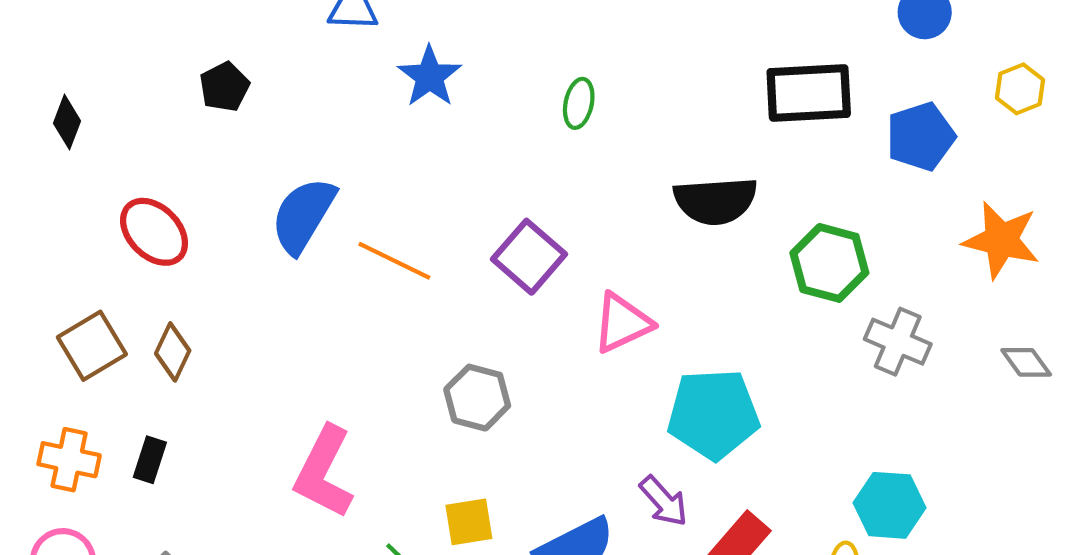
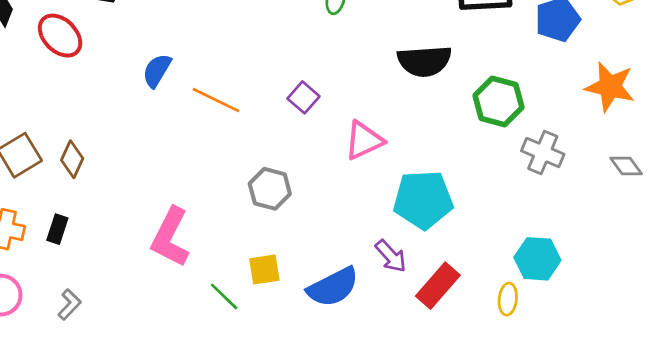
blue semicircle: (303, 215) -> (157, 71), size x0.7
red ellipse: (154, 232) -> (60, 36), moved
purple square: (529, 257) -> (303, 97), size x0.7

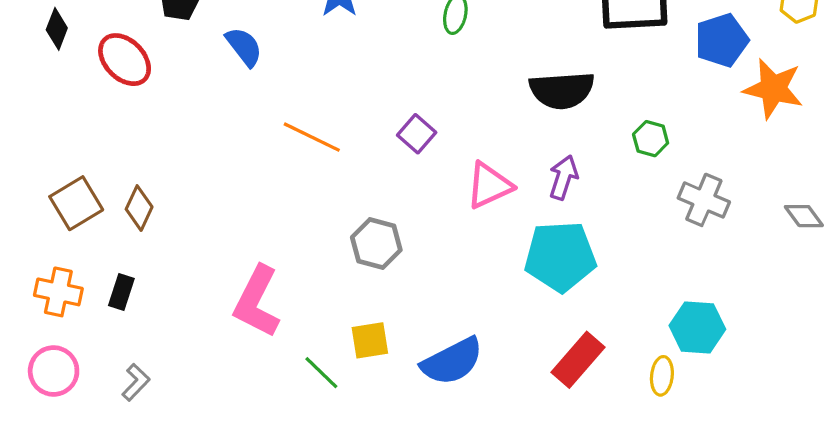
blue semicircle: (157, 71) -> (244, 47), moved, turned 111
orange star: (610, 87) -> (773, 89), moved
green hexagon: (498, 101) -> (651, 139), size x0.6
purple arrow: (391, 256) -> (563, 177), moved, turned -120

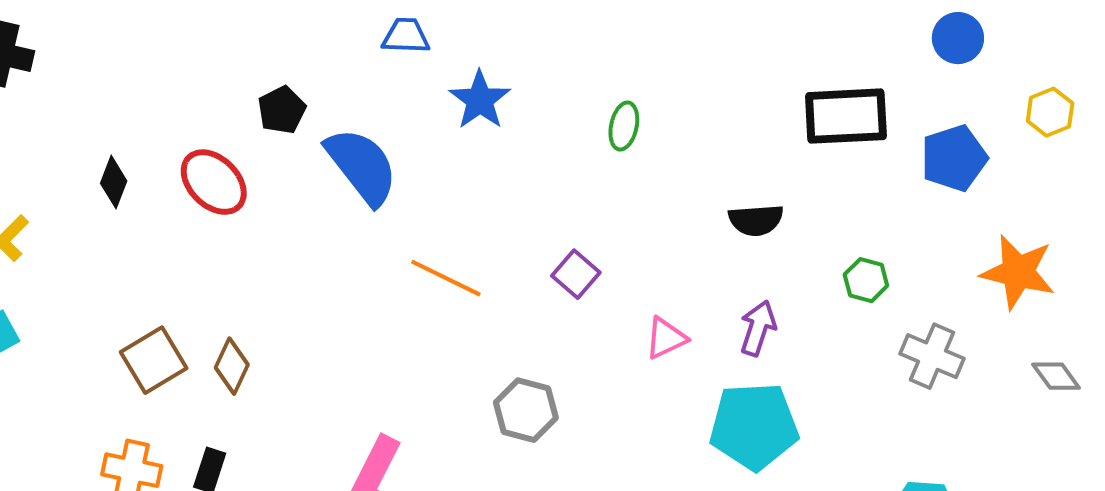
black diamond: (57, 29) -> (114, 182), moved
blue semicircle: (244, 47) -> (362, 166), size x1.6
orange star: (773, 89) -> (1018, 272), moved
black semicircle: (562, 90) -> (756, 220), size x0.7
pink triangle: (489, 185) -> (666, 338), size x0.7

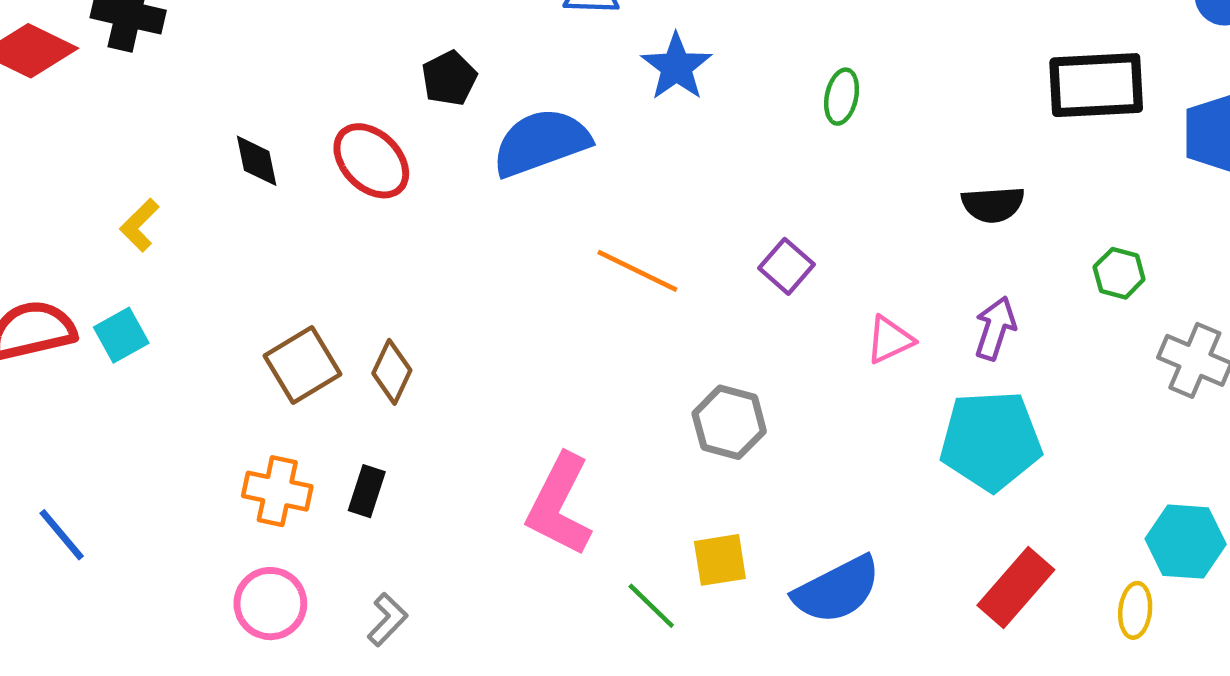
blue semicircle: (362, 166) -> (541, 142), turned -72
black diamond: (114, 182) -> (257, 161), turned -33

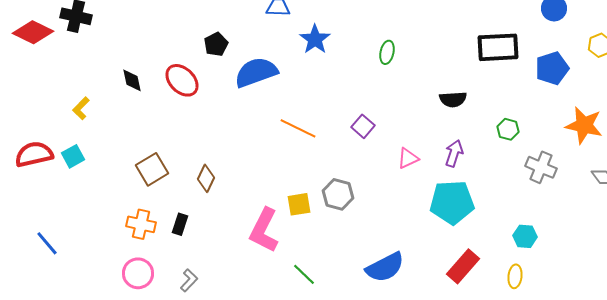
brown diamond: (392, 372) -> (206, 178), moved
cyan hexagon: (1186, 542) -> (525, 236), moved, size x0.7
yellow square: (720, 560) -> (299, 204), moved

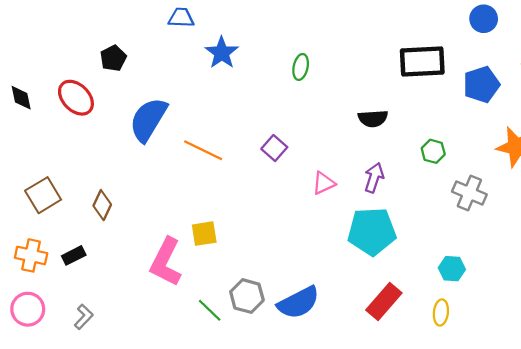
blue semicircle: (256, 72) -> (148, 120), moved, turned -39
gray hexagon: (338, 194) -> (247, 296), moved
black rectangle: (180, 224) -> (74, 255), turned 45

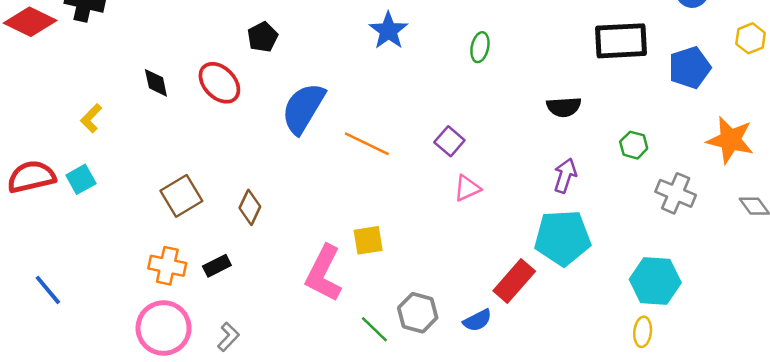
pink triangle: (324, 183) -> (467, 188), moved
cyan hexagon: (452, 269) -> (655, 281), size x1.6
red rectangle: (384, 301) -> (514, 281), moved
blue semicircle: (298, 303) -> (477, 320), size x0.6
pink circle: (28, 309) -> (164, 328), size x1.4

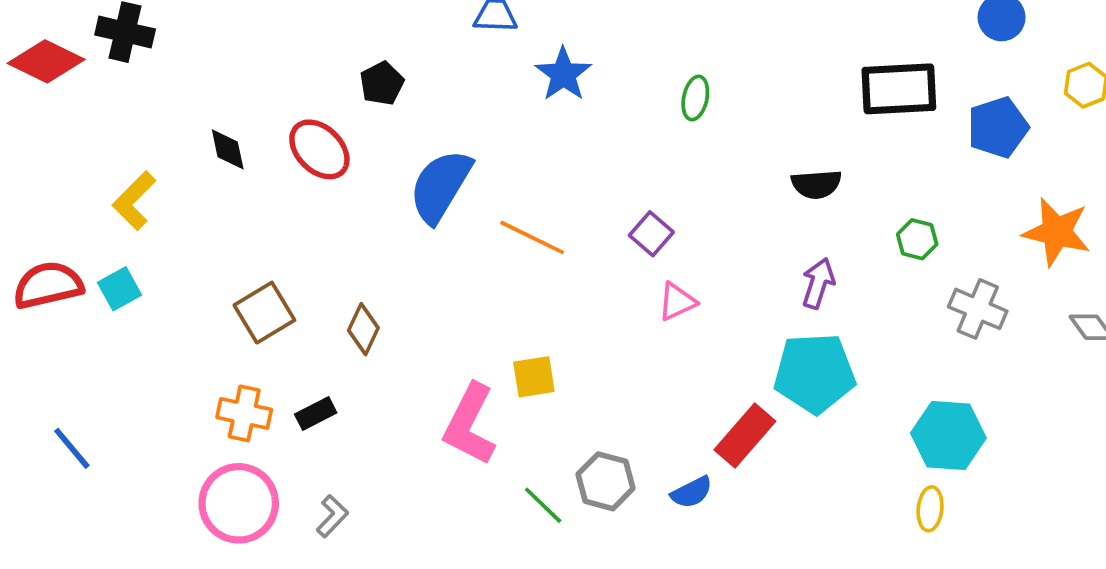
yellow L-shape: (91, 118) -> (134, 201), size x1.4

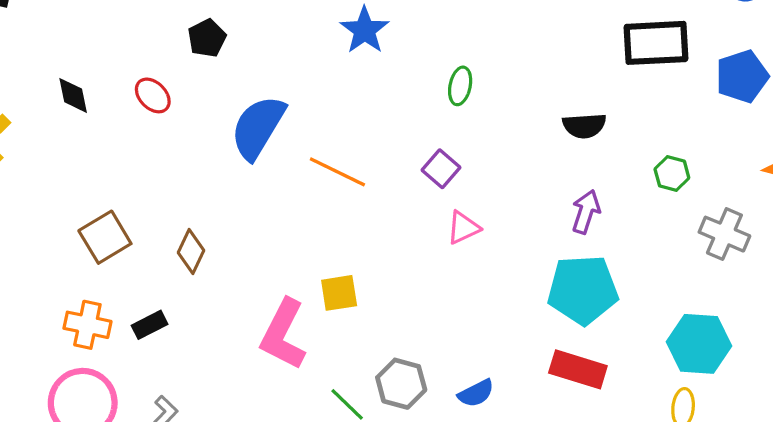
green ellipse: (695, 98) -> (460, 86), moved
red ellipse: (319, 149) -> (153, 95), size x0.7
red rectangle: (745, 435) -> (578, 369), moved, turned 66

